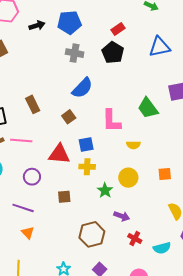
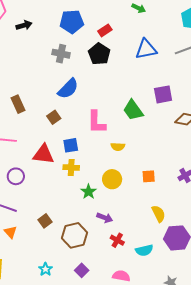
blue pentagon: (69, 22) -> (72, 22), moved
brown square: (64, 197) -> (45, 221), moved, turned -32

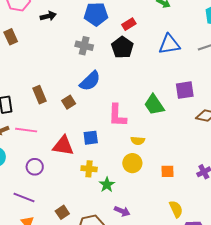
brown square: (54, 117) -> (69, 102), moved
yellow cross: (71, 168) -> (89, 169), moved
yellow circle: (112, 179) -> (132, 163), moved

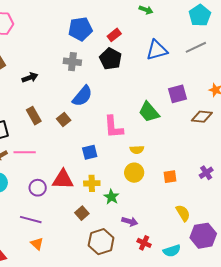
black arrow: (48, 16) -> (30, 77), moved
red triangle: (63, 146) -> (63, 179), moved
brown square: (62, 212) -> (82, 213), moved

